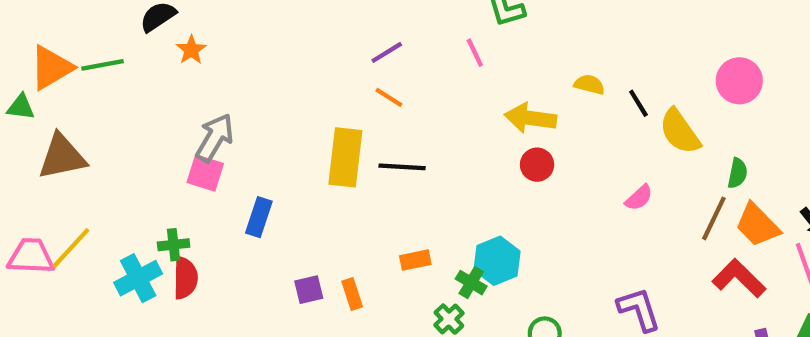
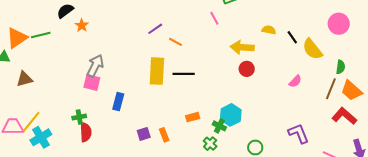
purple line: (387, 52) -> (155, 29), moved
brown triangle: (62, 157) -> (25, 79), size x0.7
cyan cross: (138, 278) -> (41, 137), moved

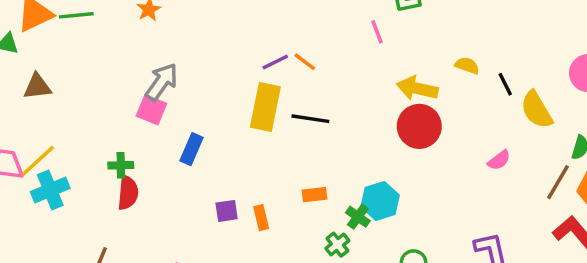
purple line: (155, 29) -> (275, 62), moved
red circle: (247, 69) -> (419, 126), size x1.6

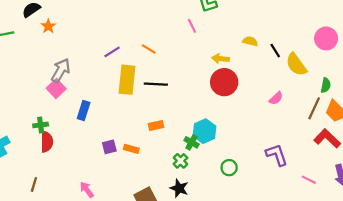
purple line: (275, 62) -> (112, 52), moved
yellow arrow: (417, 88) -> (221, 59), size x0.7
pink square: (151, 110) -> (56, 88), turned 30
orange rectangle: (315, 195) -> (156, 125), moved
orange rectangle: (261, 218) -> (131, 149), turned -56

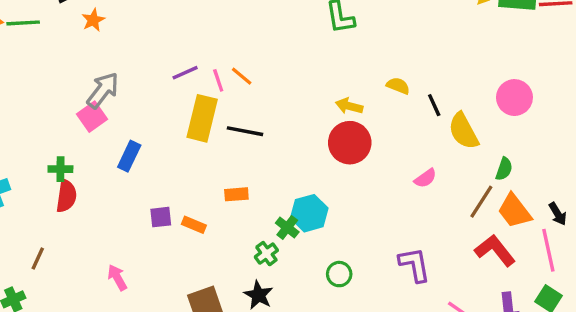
pink line: (192, 26) -> (218, 80), moved

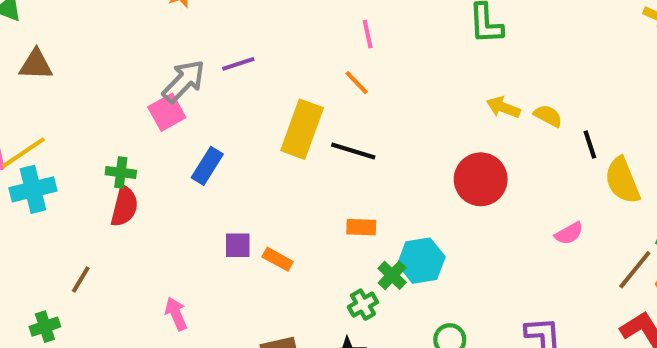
purple line: (185, 73) -> (238, 64), moved
pink line: (218, 80) -> (368, 34), moved
yellow arrow: (349, 106) -> (503, 107), moved
orange rectangle: (236, 194) -> (361, 227), moved

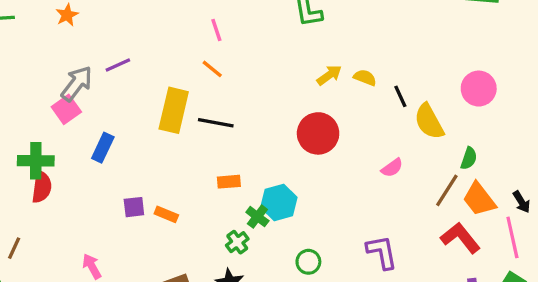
yellow arrow: (503, 107) -> (329, 75), turned 130
green cross: (121, 173) -> (36, 161), size x1.5

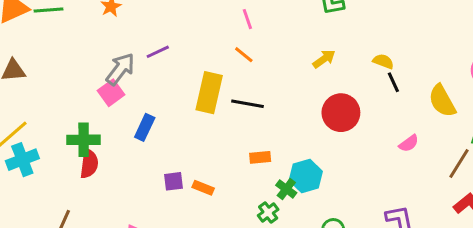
yellow arrow: (329, 75) -> (324, 59), moved
black line: (400, 96) -> (393, 82), moved

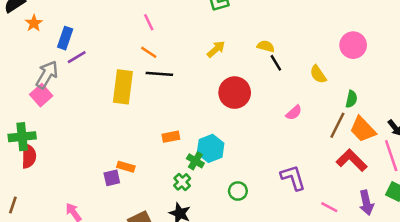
yellow semicircle: (442, 101) -> (318, 74), size x0.7
black line: (248, 104) -> (159, 74), moved
blue rectangle: (145, 127) -> (65, 38), moved
purple square: (174, 181) -> (112, 178), moved

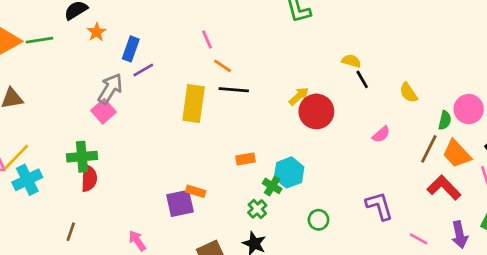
pink line: (149, 22) -> (207, 39), moved
pink circle: (353, 45) -> (469, 109), moved
yellow arrow: (216, 49) -> (299, 96), moved
purple square: (112, 178) -> (180, 203), size x1.5

